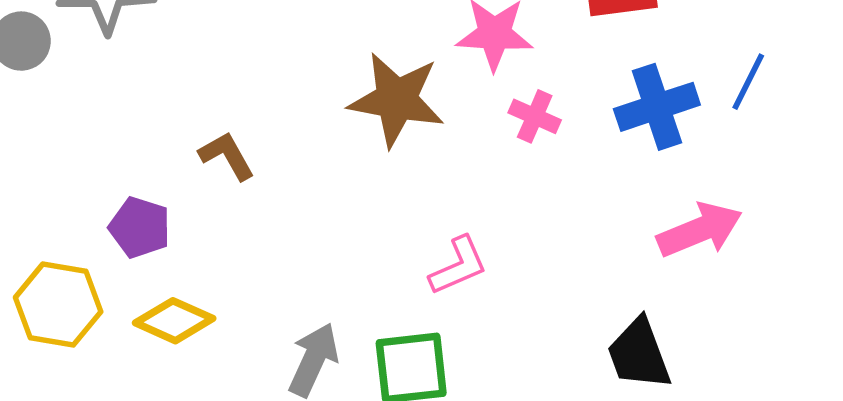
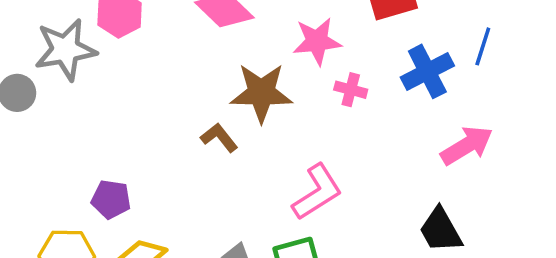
brown L-shape: (227, 156) -> (219, 138), moved
pink L-shape: (458, 266) -> (317, 192), size x1.4

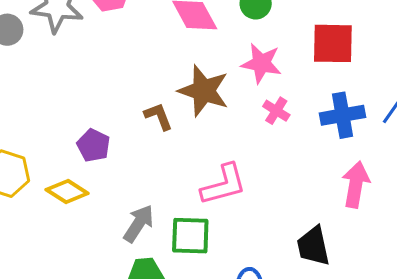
pink arrow: (467, 145) -> (356, 185), turned -66
purple pentagon: (111, 199) -> (93, 145), moved

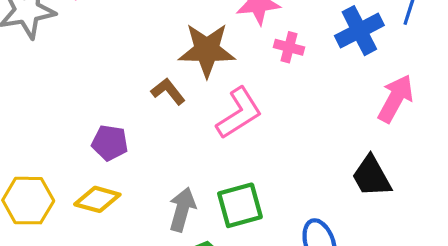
pink L-shape: (224, 185) -> (239, 113), moved
pink arrow: (356, 185) -> (396, 99), turned 36

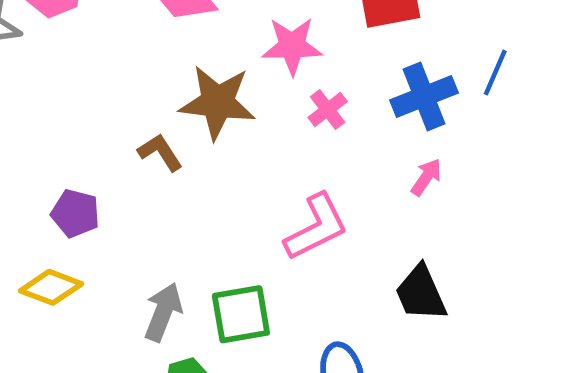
pink cross: (289, 47) -> (328, 109), turned 32
pink arrow: (396, 99) -> (426, 177), moved, size x0.6
pink L-shape: (239, 113) -> (316, 227), moved

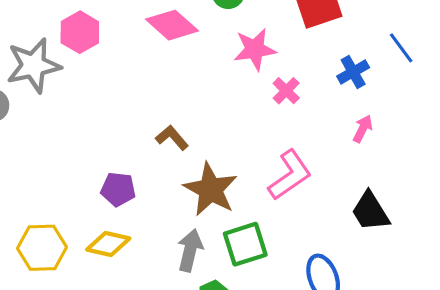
blue line: (495, 73) -> (401, 48), turned -52
blue cross: (424, 97) -> (353, 72), size x0.7
brown star: (217, 102) -> (211, 190), moved, turned 30

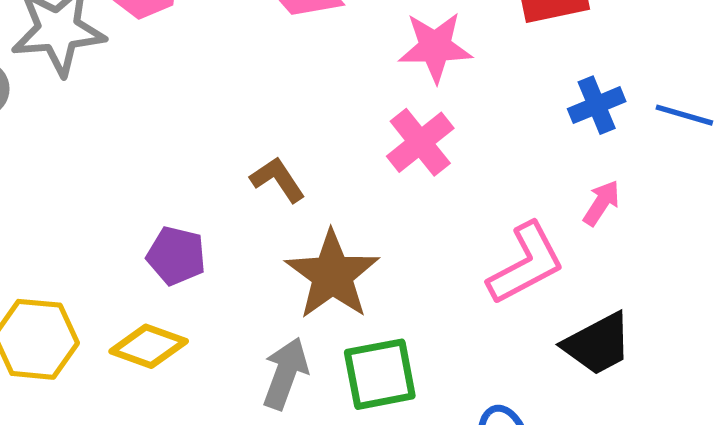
blue line: (401, 48) -> (684, 115), moved, turned -44
pink cross: (286, 91) -> (420, 142), moved, size x1.4
pink L-shape: (290, 175) -> (526, 264), moved
black trapezoid: (370, 211) -> (598, 344), turned -93

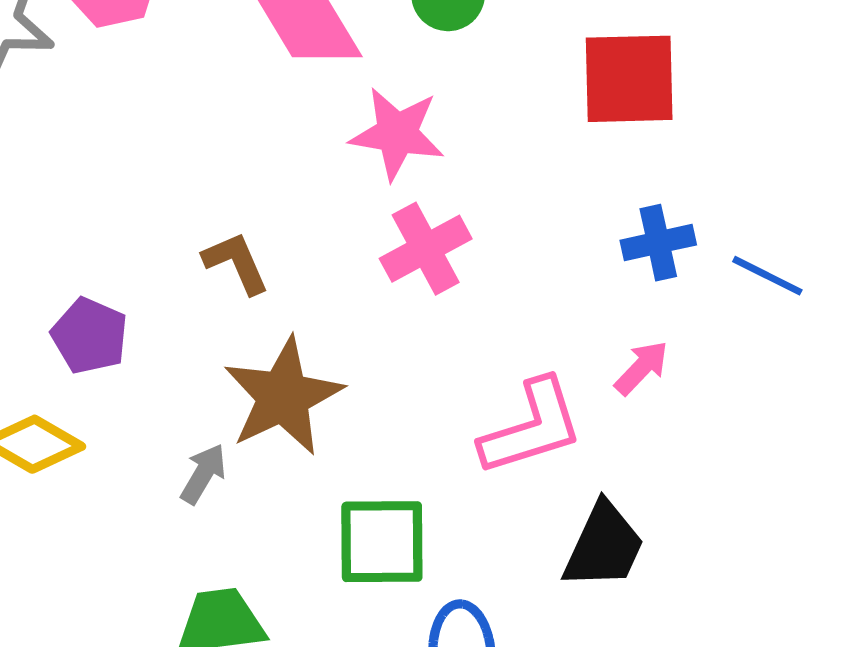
pink star: (435, 47) -> (397, 134), moved
black trapezoid: (598, 344) -> (604, 546), turned -48
gray arrow: (285, 373) -> (203, 474), moved, size x0.7
green square: (380, 374) -> (382, 542), moved

